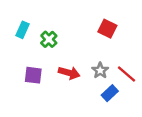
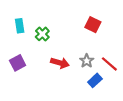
cyan rectangle: (22, 30) -> (20, 26), turned -32
purple square: (33, 75) -> (18, 63), moved, turned -35

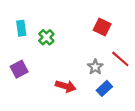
red arrow: (60, 63) -> (66, 86), moved
red line: (109, 64) -> (120, 59), moved

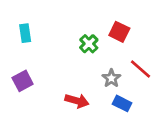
green cross: (46, 37) -> (89, 44), moved
blue rectangle: (104, 88) -> (122, 103), turned 70

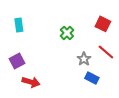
red square: (119, 32) -> (103, 24), moved
red arrow: (77, 101) -> (31, 82), moved

